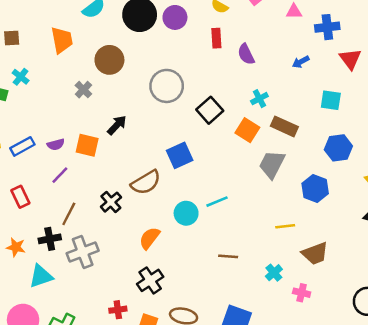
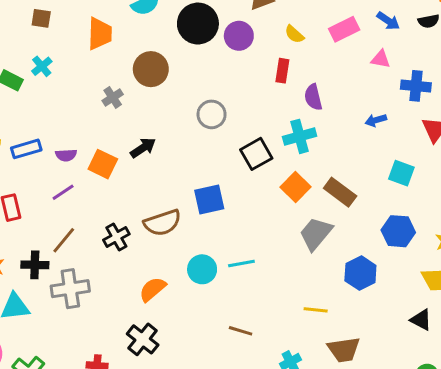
gray circle: (167, 86) -> (212, 114), size x0.7
cyan cross: (259, 99) -> (300, 136), moved, size x1.5
black cross: (150, 280) -> (143, 339), turned -30

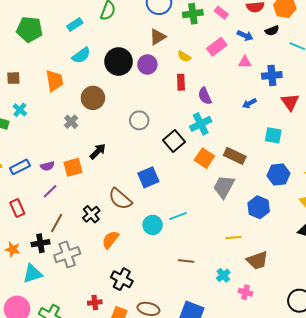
orange square: (103, 164) -> (73, 167), turned -30
brown semicircle: (162, 223) -> (120, 199), turned 70
orange semicircle: (153, 289) -> (110, 240), moved

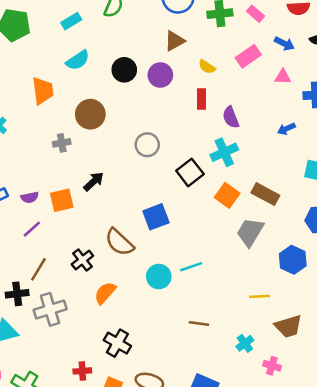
black circle: (119, 62) -> (124, 70), size x0.7
gray cross: (71, 122) -> (62, 143), turned 32

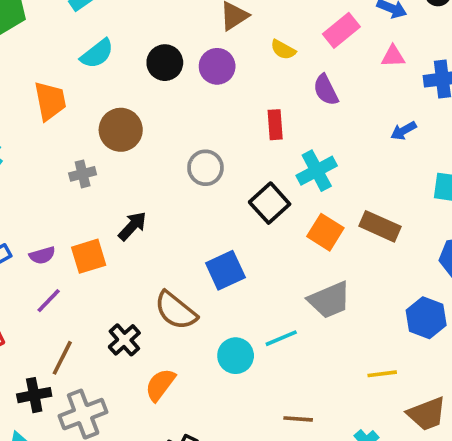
red rectangle: (201, 99) -> (275, 125), moved
purple semicircle: (231, 117) -> (326, 90), moved
gray trapezoid: (250, 232) -> (329, 300), moved, turned -140

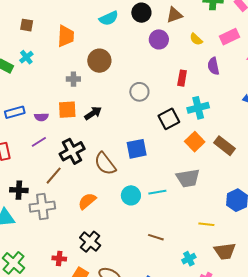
cyan semicircle: (97, 54) -> (109, 18), moved
black circle: (165, 63) -> (141, 13), moved
orange square: (89, 256) -> (67, 110), moved
black cross: (124, 340) -> (72, 151), moved, size x1.4
brown line: (62, 358) -> (54, 176), moved

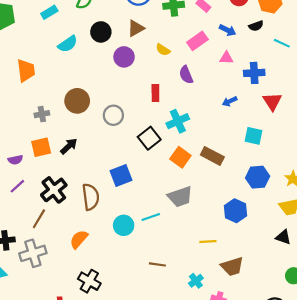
brown circle: (99, 61) -> (77, 101), moved
brown semicircle: (105, 164) -> (91, 197), turned -140

